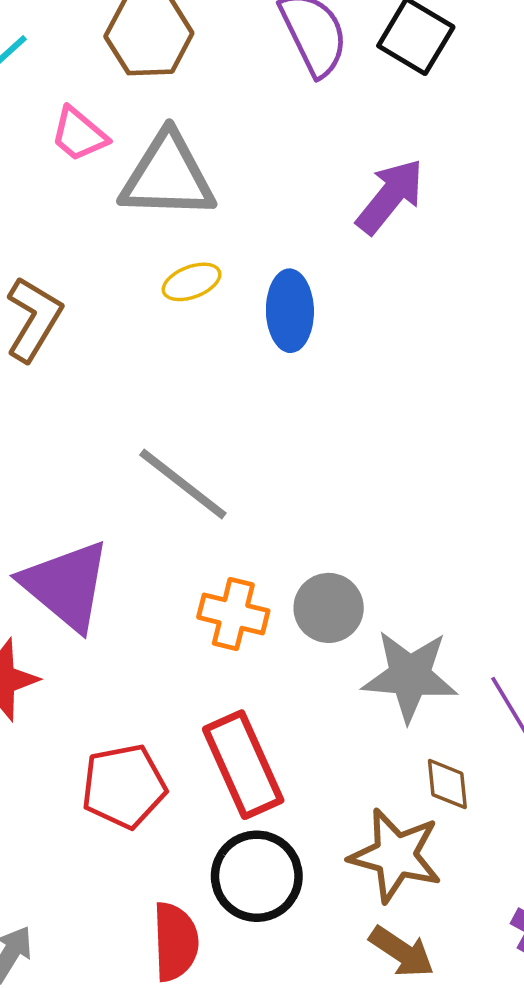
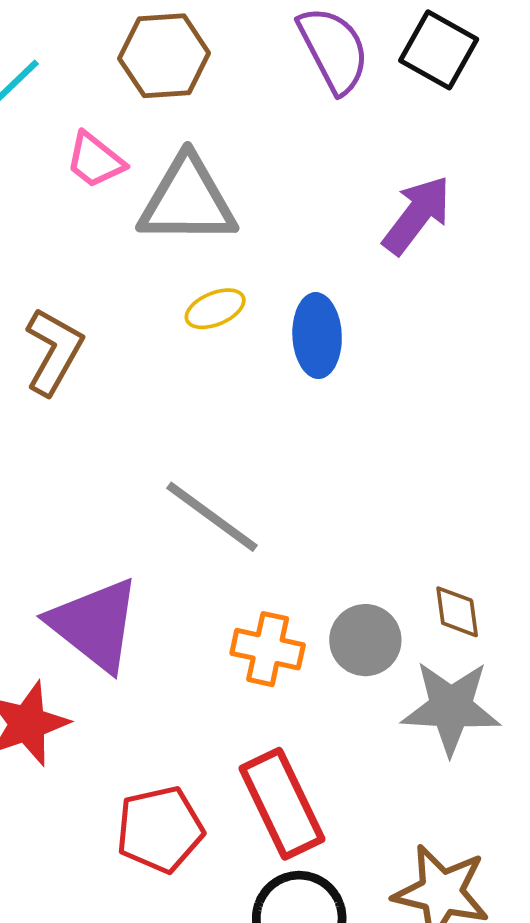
brown diamond: (447, 784) -> (457, 612), moved

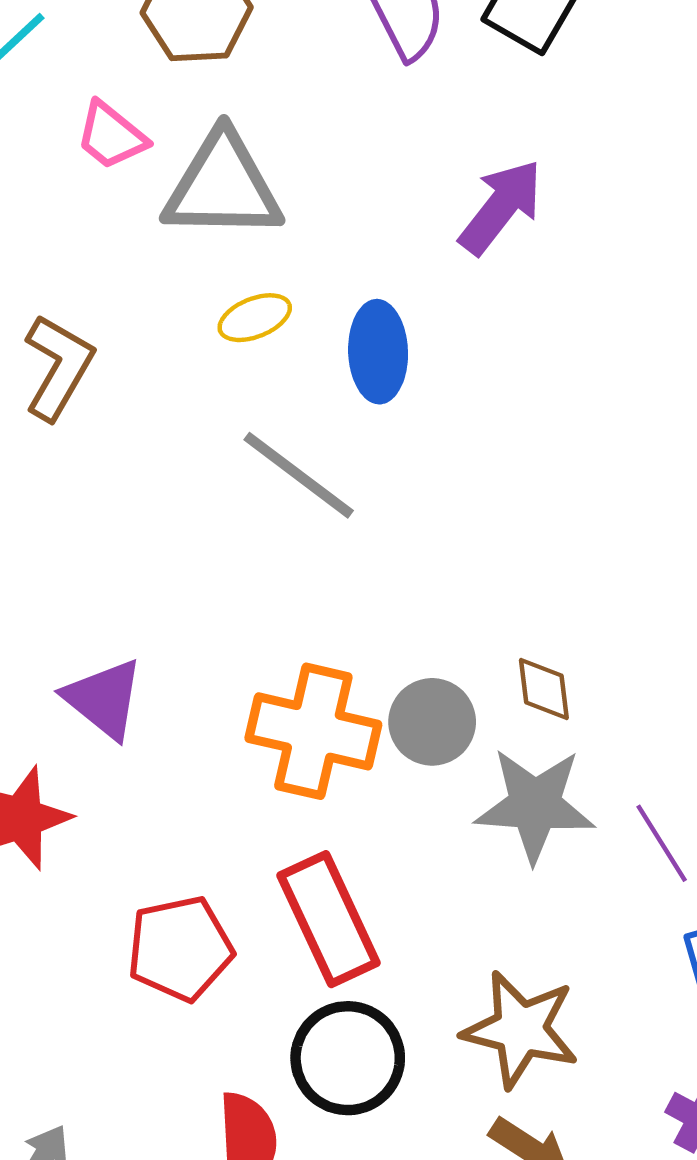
gray line: (212, 517) -> (299, 475), moved
purple triangle: (95, 624) -> (104, 699), size x0.7
orange cross: (268, 649) -> (313, 731), size x1.5

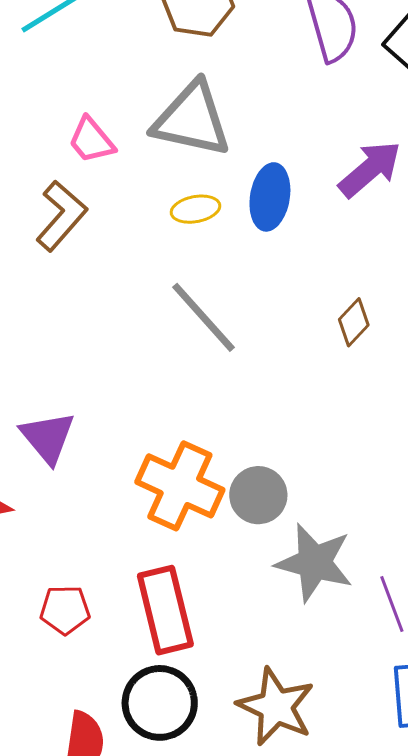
pink trapezoid: (111, 136) -> (91, 140), moved
blue ellipse: (378, 352) -> (270, 197), moved
brown diamond: (544, 689) -> (354, 322), moved, turned 39
red pentagon: (180, 948) -> (65, 610), size x0.7

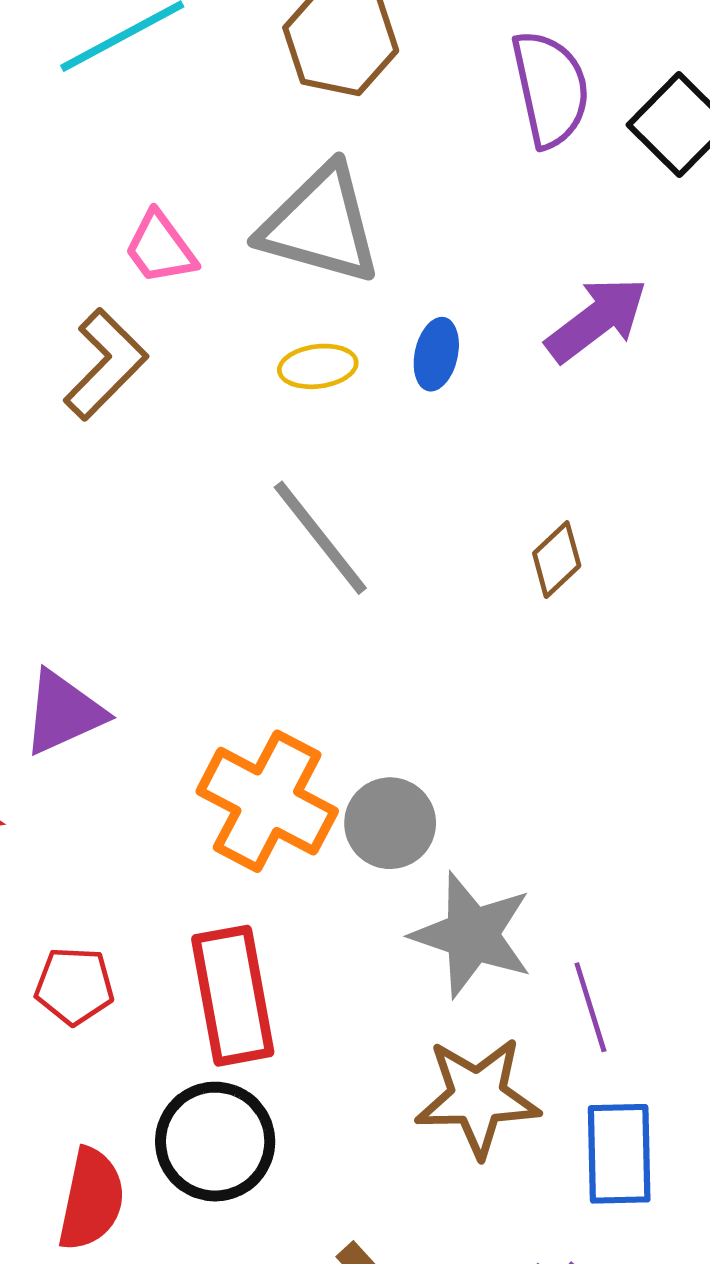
blue ellipse: (270, 197) -> (436, 354), size x0.7
purple triangle: (48, 437) -> (64, 713), turned 42
brown star: (276, 707) -> (478, 1097), moved, turned -30

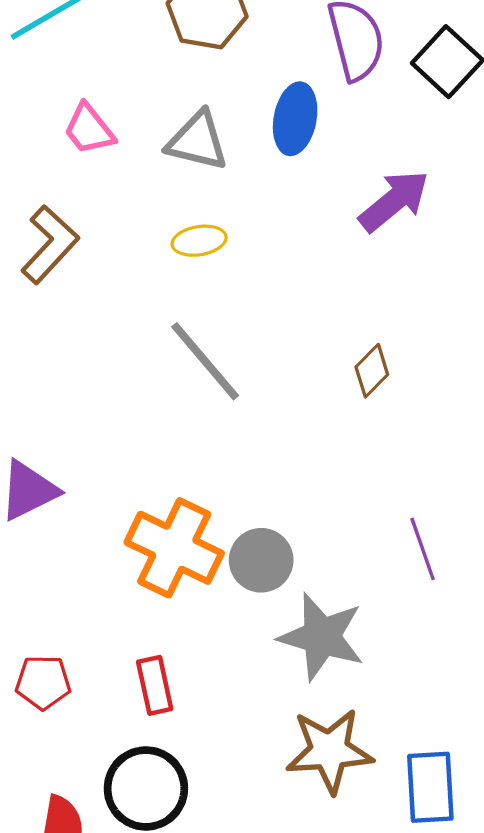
gray triangle: (320, 225) -> (197, 141), size x0.7
pink trapezoid: (160, 248) -> (89, 129), moved
blue ellipse: (436, 354) -> (295, 119), moved, size x1.4
red rectangle: (233, 996) -> (155, 685), size x0.6
purple line: (590, 1007) -> (423, 549), moved

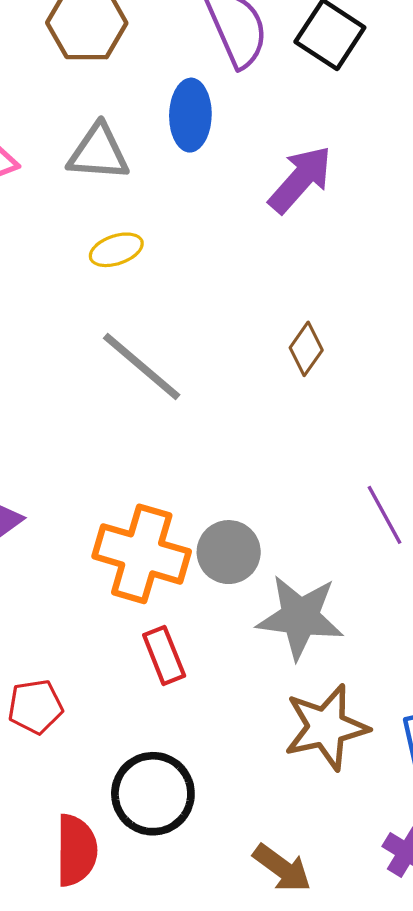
red rectangle: (155, 685) -> (164, 655), moved

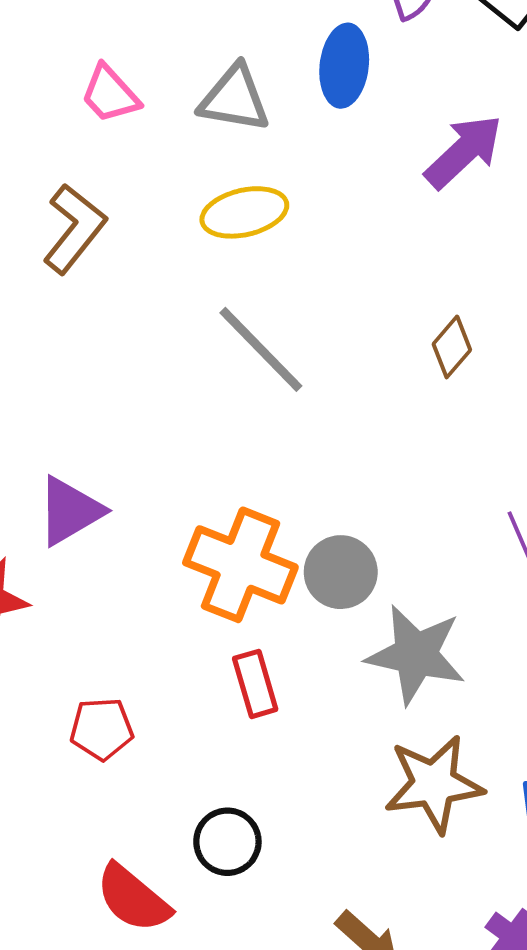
yellow ellipse: (116, 250) -> (244, 212), size x1.4
black circle: (153, 794) -> (227, 842), size x0.7
red semicircle: (76, 850) -> (133, 898), turned 124

